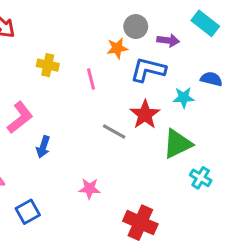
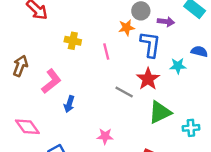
blue L-shape: (148, 70) -> (150, 44), turned 84
green triangle: (177, 144) -> (160, 112), moved
cyan cross: (201, 178) -> (191, 128), turned -35

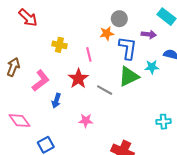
purple arrow: (166, 22) -> (149, 34), moved
red star: (148, 79) -> (78, 79), moved
green triangle: (160, 112) -> (129, 76), moved
pink star: (105, 136) -> (86, 121), moved

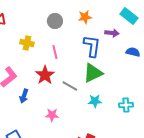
gray circle: (119, 19) -> (55, 21), moved
orange star: (107, 33) -> (85, 17), moved
cyan star: (152, 67) -> (95, 101), moved
cyan cross: (163, 122) -> (126, 105), moved

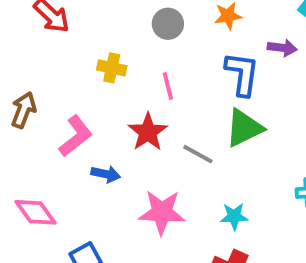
blue arrow: (24, 96) -> (106, 174), turned -96
cyan star: (95, 101) -> (234, 216), moved
pink star: (52, 115) -> (162, 212), size x1.6

